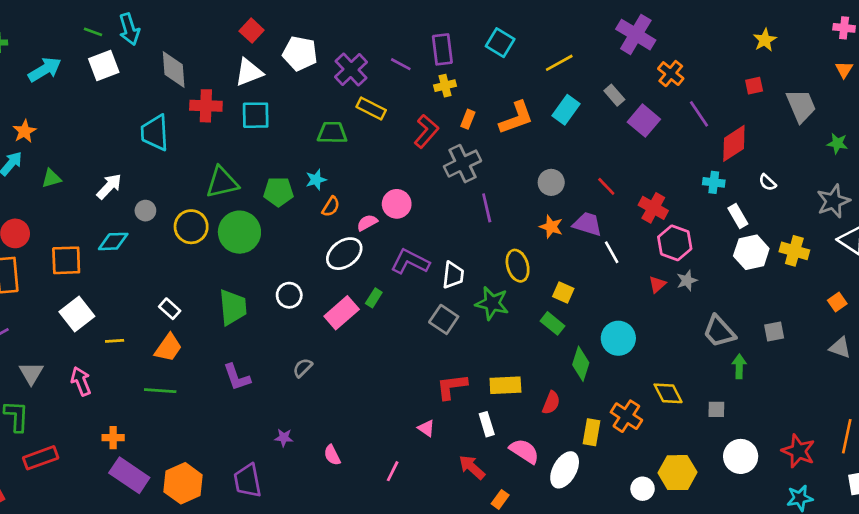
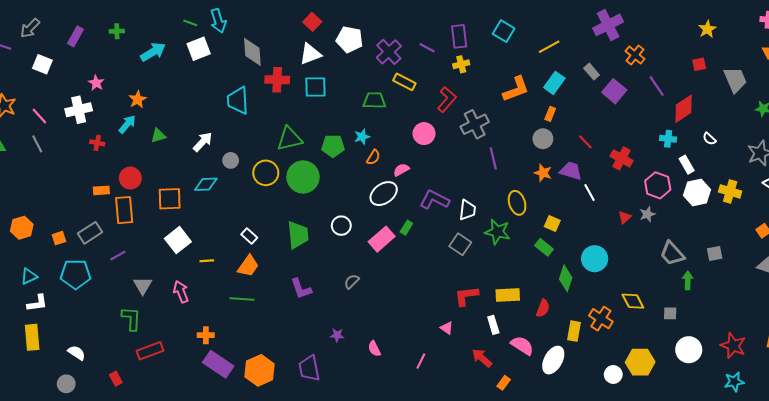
purple cross: (636, 35) -> (608, 25), turned 32
orange rectangle: (468, 119) -> (550, 114), moved
pink circle: (397, 204) -> (424, 134), moved
pink hexagon: (675, 243) -> (658, 185), moved

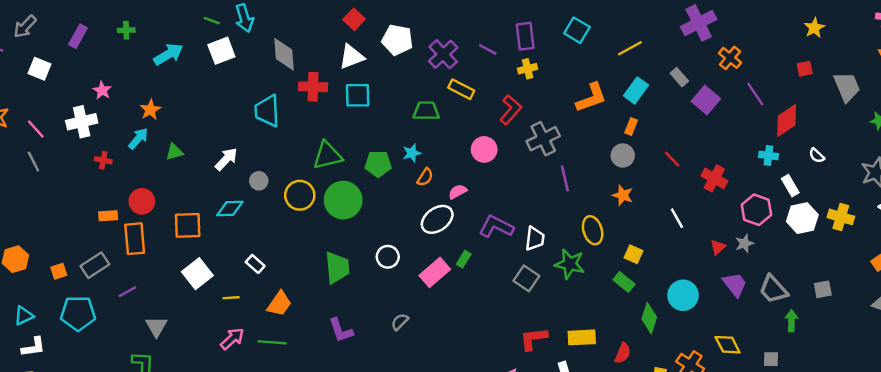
purple trapezoid: (571, 171) -> (735, 284), moved, turned 35
white rectangle: (249, 236) -> (255, 264), moved
pink arrow: (181, 292) -> (232, 339), moved, turned 70

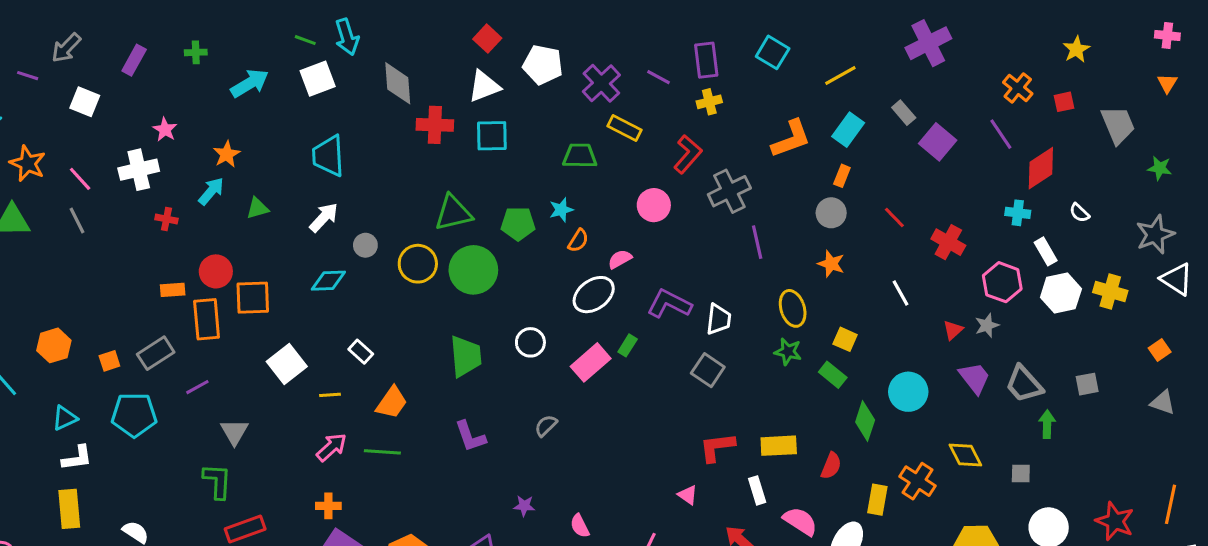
orange cross: (730, 58) -> (1018, 88), moved
cyan trapezoid: (267, 111) -> (328, 156), moved
orange square: (188, 225) -> (253, 298), moved
green star: (570, 264) -> (788, 352), moved, size x0.7

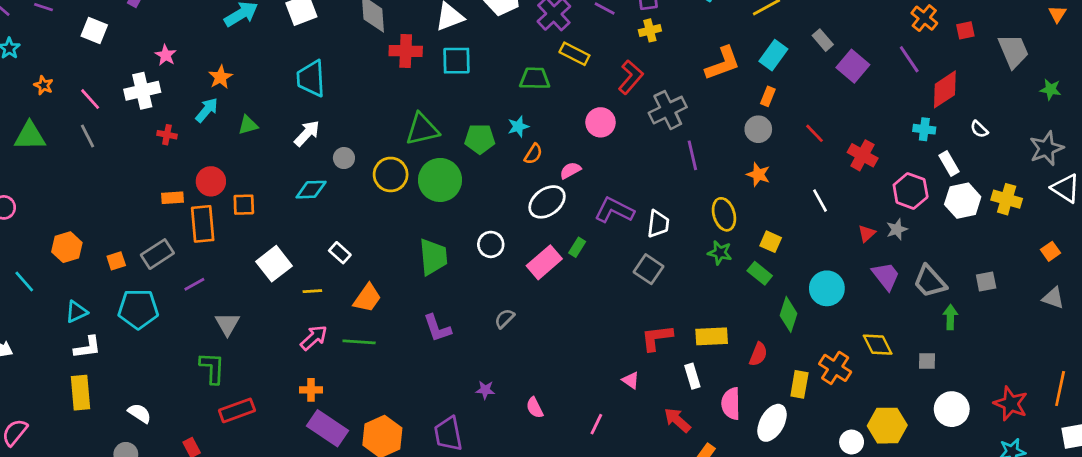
orange star: (28, 163) -> (44, 85), size x0.6
orange square: (253, 298) -> (244, 205), size x0.7
pink semicircle: (800, 521) -> (731, 404), turned -124

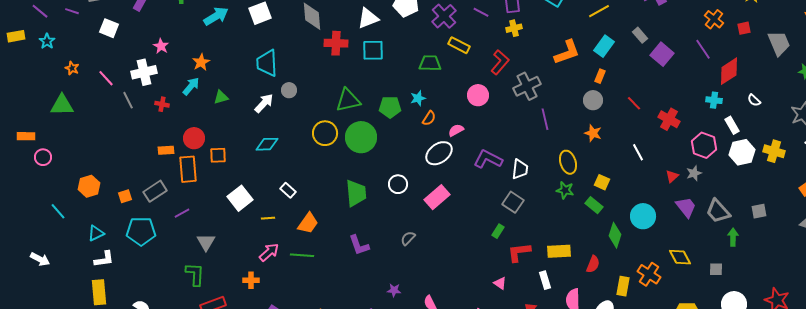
gray line: (87, 136) -> (128, 100), moved
gray circle: (344, 158) -> (289, 90), moved
green rectangle: (577, 247) -> (498, 231), moved
orange cross: (311, 390) -> (251, 280), moved

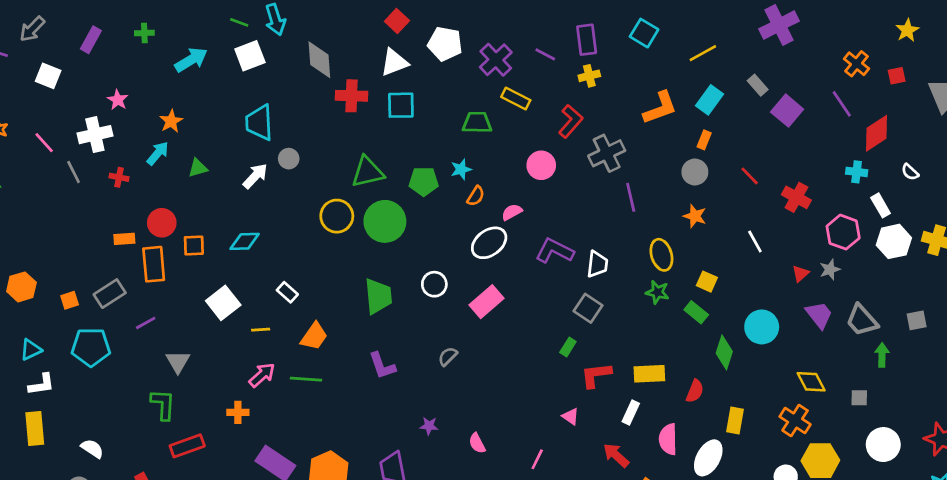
cyan diamond: (267, 144) -> (245, 241), moved
orange cross: (649, 274) -> (795, 420), moved
white rectangle: (545, 280) -> (631, 412), turned 42

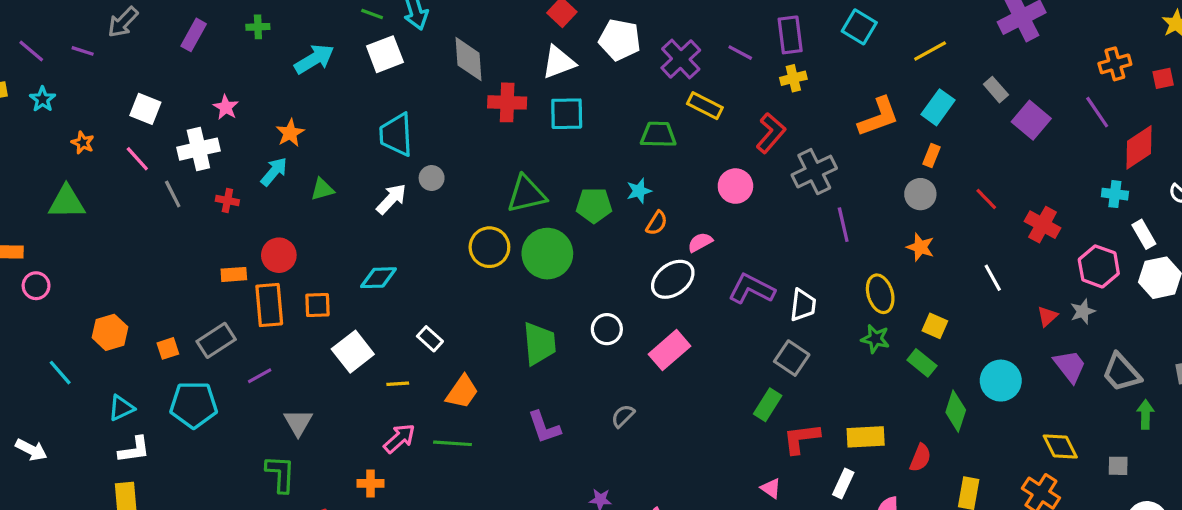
orange cross: (857, 64) -> (1115, 64), turned 35
white square: (48, 76) -> (145, 109), moved
orange square: (194, 245) -> (317, 305), moved
green rectangle: (568, 347) -> (768, 405), size x1.4

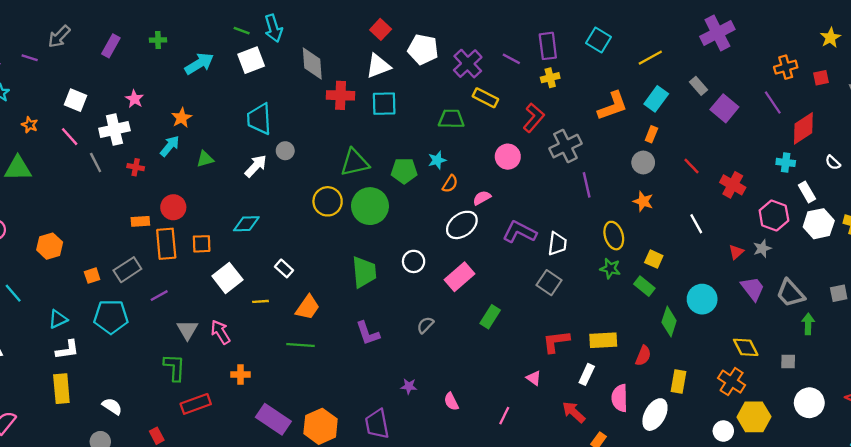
orange hexagon: (110, 332) -> (50, 246), moved
green rectangle: (768, 405) -> (490, 317), moved
pink arrow: (399, 438) -> (220, 332), moved, turned -80

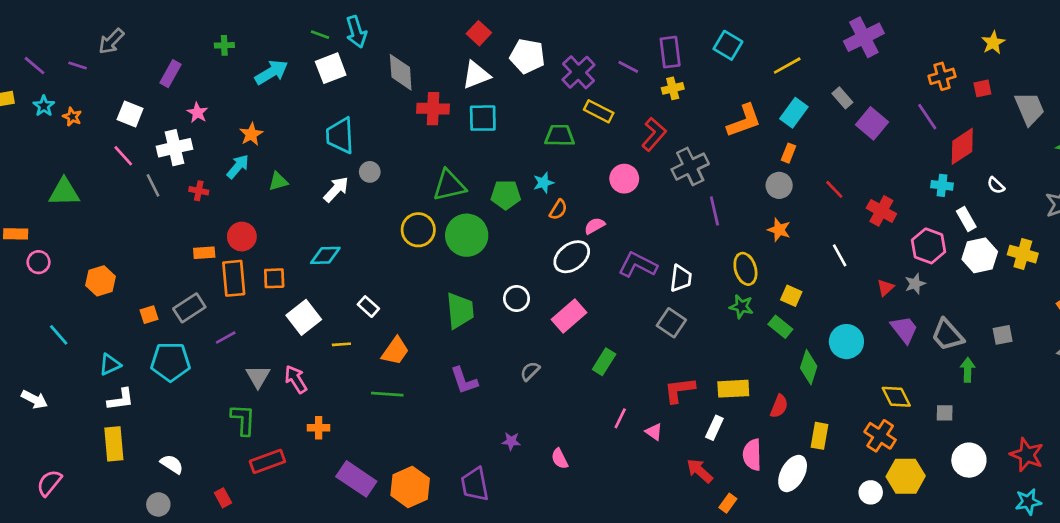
purple rectangle: (111, 46) -> (170, 74), moved
orange star: (30, 125) -> (72, 117), moved
pink line: (504, 416) -> (620, 418), moved

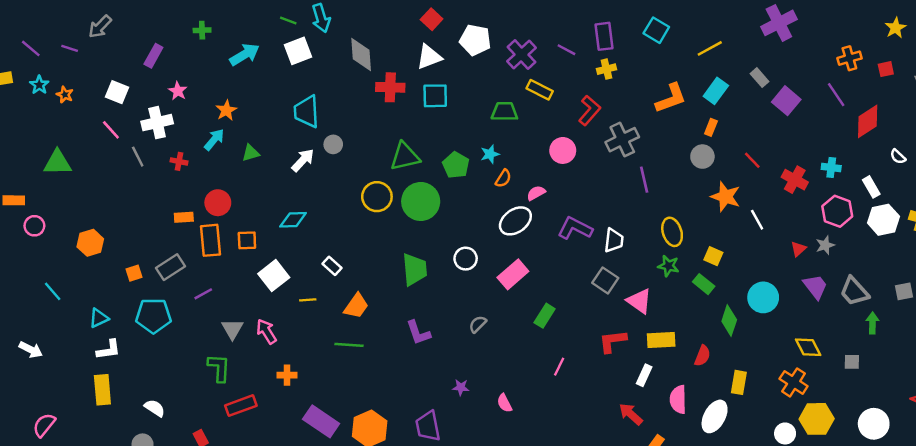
cyan cross: (942, 185) -> (831, 167), moved
green pentagon: (506, 195) -> (456, 165), turned 30
orange star: (779, 230) -> (726, 197), moved, size x1.4
pink triangle: (654, 432) -> (639, 301), moved, size x1.6
white circle: (969, 460) -> (874, 424), moved

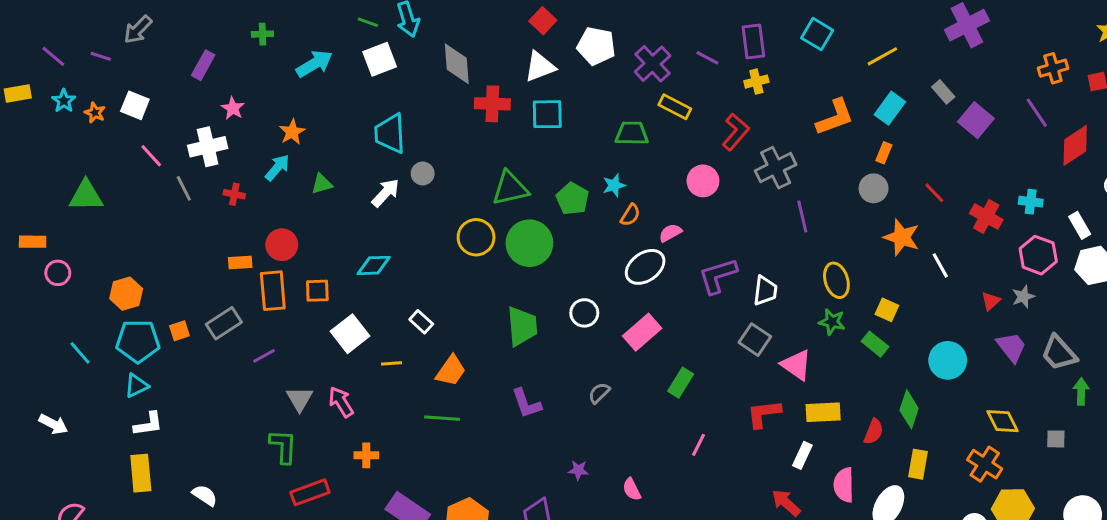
white square: (117, 92) -> (135, 105), moved
purple L-shape: (575, 228) -> (718, 276), turned -44
cyan pentagon: (153, 316) -> (138, 341), moved
green diamond: (729, 321) -> (909, 409), moved

